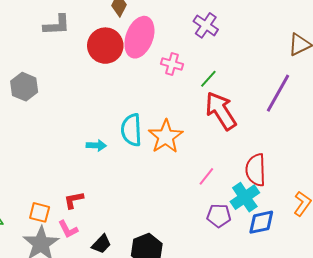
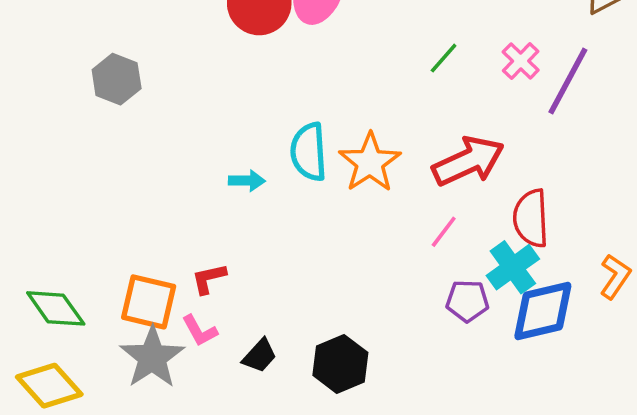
pink cross: (172, 64) -> (521, 61), moved, turned 30
red arrow: (221, 111) -> (468, 161), moved, turned 99
orange square: (40, 212) -> (149, 302), size x1.5
blue diamond: (261, 222) -> (543, 311), size x1.4

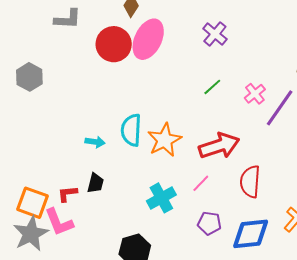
cyan cross: (513, 267) -> (161, 198), moved
pink L-shape: (200, 331) -> (59, 222), size x1.5
black trapezoid: (260, 356) -> (95, 183), moved, turned -35

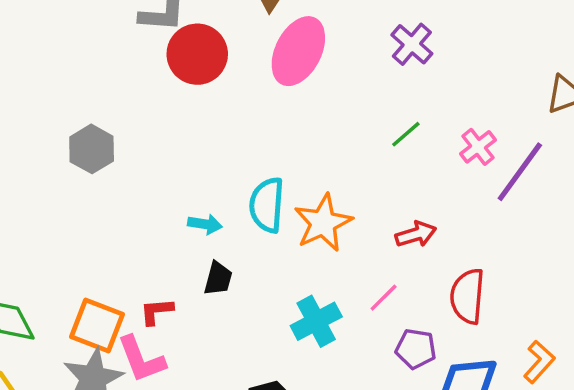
red circle: (114, 44) -> (197, 54), moved
gray hexagon: (29, 77) -> (92, 149), moved
red arrow: (219, 146) -> (416, 234), size x0.6
black trapezoid: (95, 183) -> (218, 278), moved
purple pentagon: (209, 223) -> (416, 349), moved

